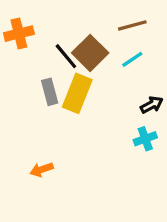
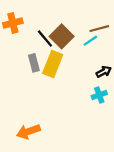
brown line: (132, 25) -> (99, 29), moved
orange arrow: (42, 170) -> (28, 132), moved, size x1.5

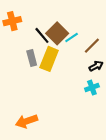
brown line: (99, 29) -> (92, 46), moved, turned -30
cyan line: (90, 41) -> (72, 37), moved

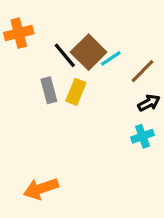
yellow rectangle: (49, 59) -> (76, 92), size x0.7

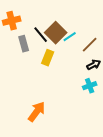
gray rectangle: (49, 90) -> (24, 44), moved
orange arrow: (41, 189) -> (37, 112), moved, turned 145

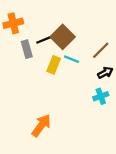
black line: (41, 35) -> (46, 39), turned -72
cyan line: (70, 37) -> (72, 59), moved, turned 56

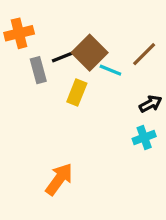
brown line: (101, 50) -> (144, 54), moved
cyan line: (72, 59) -> (110, 70), moved

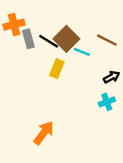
brown line: (144, 54) -> (107, 40), turned 72
black line: (66, 56) -> (49, 41), turned 54
gray rectangle: (38, 70) -> (28, 39), moved

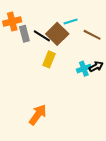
cyan line: (82, 52) -> (71, 22), moved, turned -40
cyan cross: (107, 102) -> (84, 69), moved

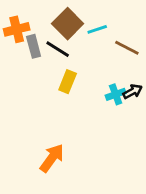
brown square: (57, 34) -> (68, 24), moved

